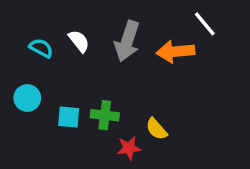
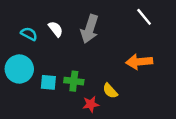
orange arrow: (175, 51) -> (139, 62), moved
cyan circle: (27, 98) -> (19, 69), size x1.5

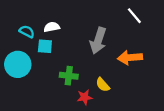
white semicircle: (56, 29) -> (52, 27), turned -63
gray arrow: (90, 29) -> (98, 41), moved
cyan square: (48, 82) -> (45, 46), moved

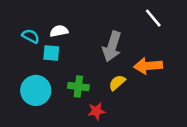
cyan circle: (18, 64) -> (36, 90), moved
yellow semicircle: (103, 85) -> (117, 83), moved, turned 91

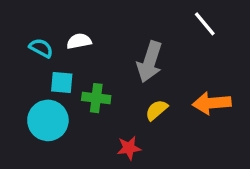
cyan square: (51, 53) -> (62, 83), moved
orange arrow: (148, 66) -> (212, 103), moved
green cross: (78, 87) -> (96, 98), moved

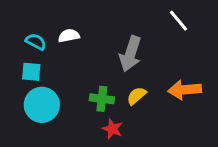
cyan square: (62, 83) -> (31, 72), moved
green cross: (96, 98) -> (102, 99), moved
red star: (129, 148) -> (112, 129), turned 30

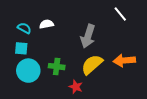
yellow semicircle: (136, 96) -> (92, 64), size x1.6
green cross: (102, 99) -> (57, 67), moved

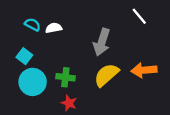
cyan semicircle: (24, 28) -> (33, 24), moved
cyan square: (21, 48) -> (24, 56), turned 32
red star: (76, 87) -> (69, 103), moved

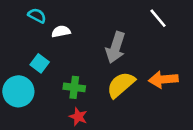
cyan semicircle: (33, 24) -> (37, 16), moved
cyan square: (24, 56) -> (40, 63), moved
cyan circle: (33, 82) -> (18, 91), moved

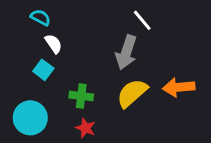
white line: (158, 18) -> (142, 20), moved
white semicircle: (61, 32) -> (54, 44), moved, turned 66
cyan circle: (18, 91) -> (30, 118), moved

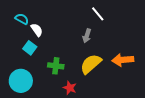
cyan semicircle: (40, 17) -> (22, 19), moved
gray arrow: (126, 52) -> (87, 36), size x0.6
red star: (86, 128) -> (70, 88), moved

